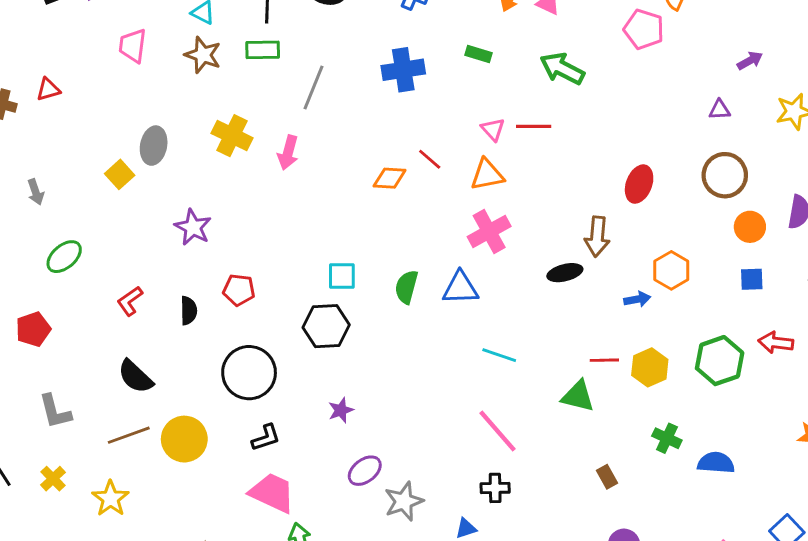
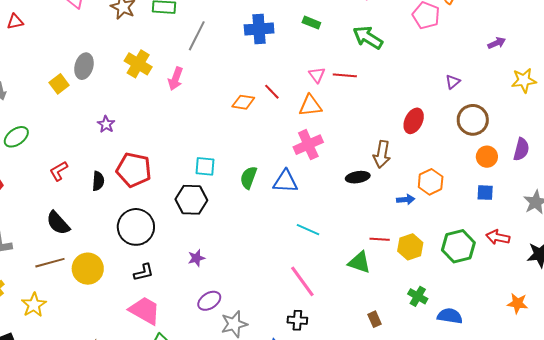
purple triangle: (720, 110) -> (453, 82), moved, turned -42
purple star: (193, 227) -> (106, 124), size x0.7
red pentagon: (239, 290) -> (134, 170), size x1.6

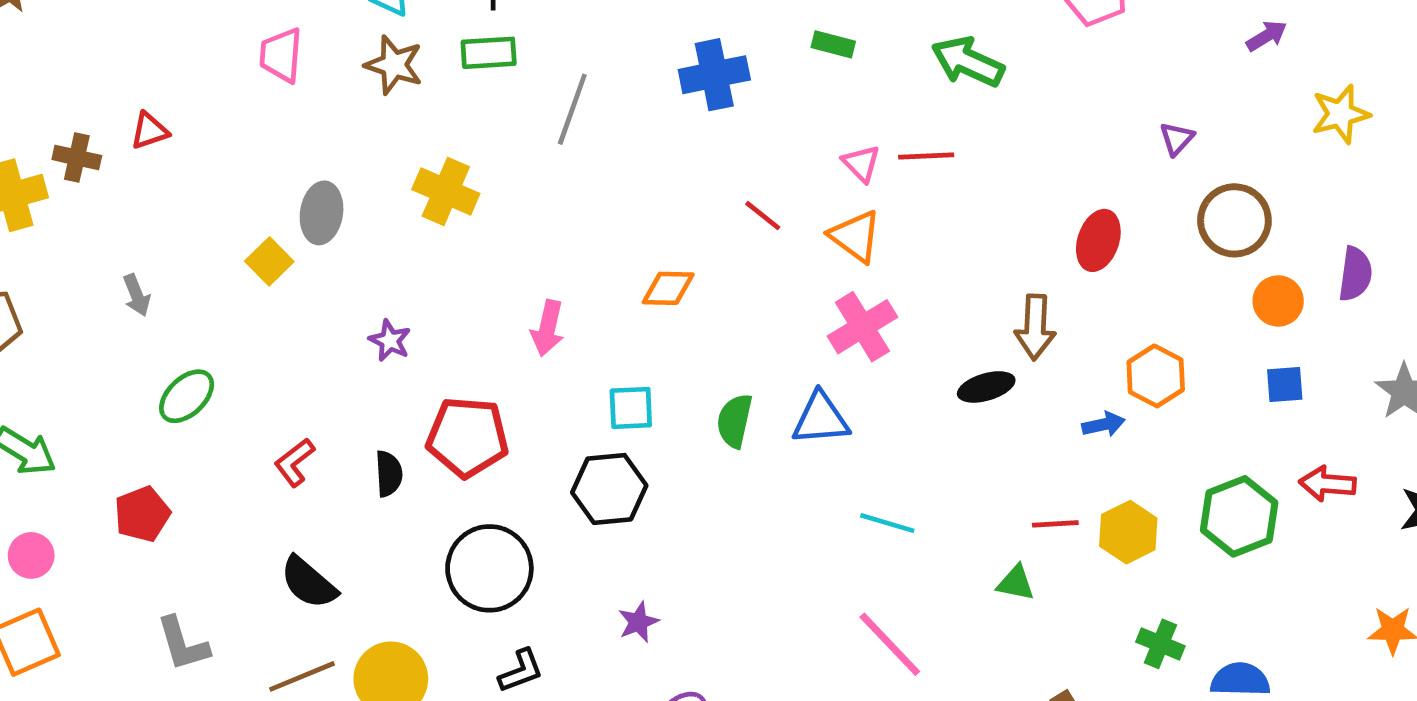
pink arrow: (175, 79) -> (548, 328), moved
orange diamond: (243, 102) -> (668, 288), moved
orange triangle: (310, 106) -> (855, 236), turned 50
green triangle: (359, 262) -> (1016, 583), size x0.7

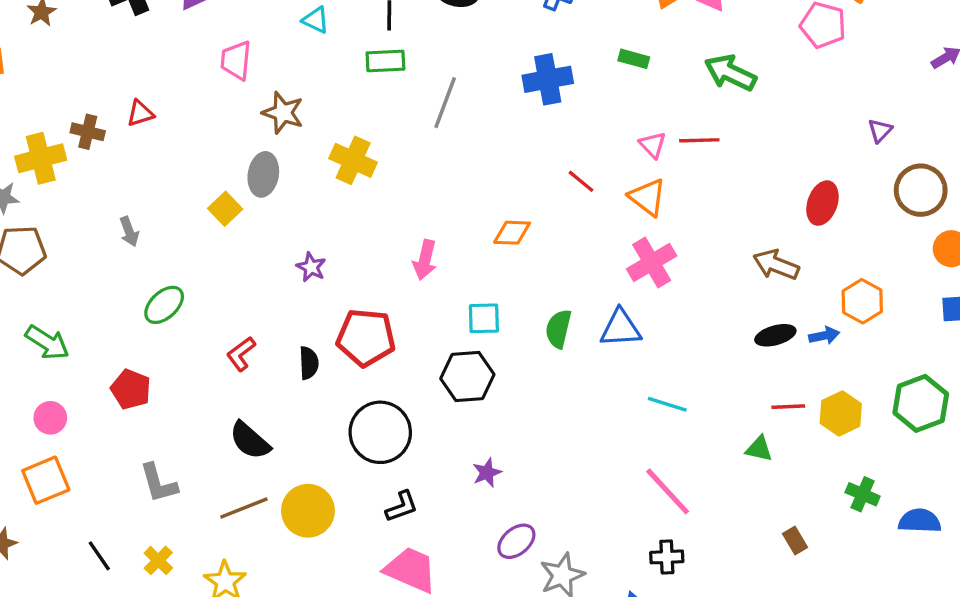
brown star: (394, 65) -> (283, 113), moved
brown arrow: (1035, 327) -> (776, 265), turned 108
black ellipse: (986, 387) -> (775, 335), moved
red pentagon: (142, 514) -> (131, 389), turned -30

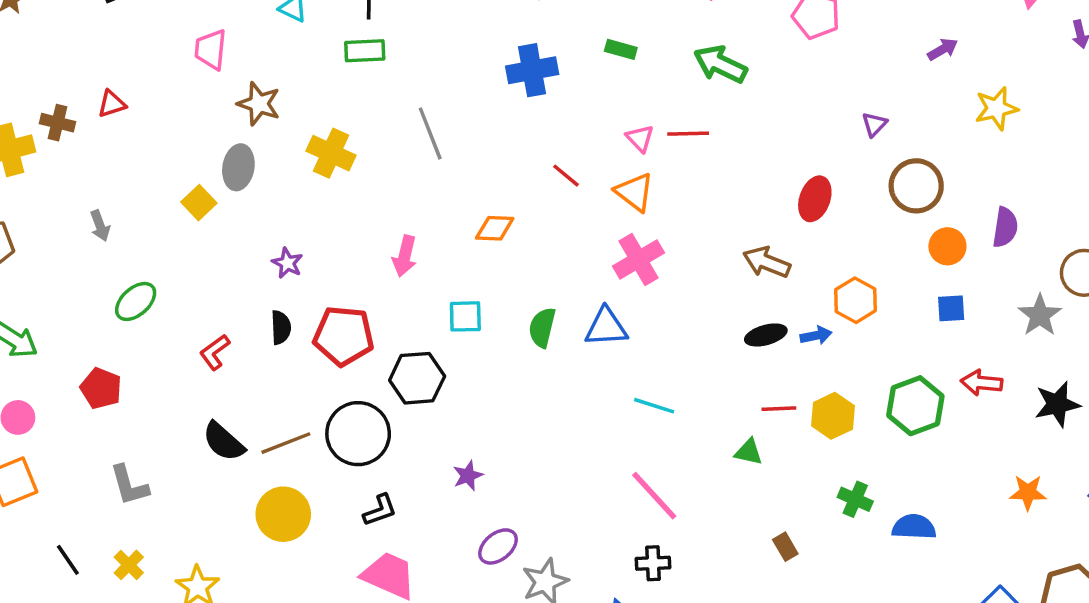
gray line: (445, 103) -> (430, 133), moved, turned -42
black semicircle: (309, 363) -> (281, 327), moved
black hexagon: (467, 376) -> (417, 378), moved
brown line: (244, 508) -> (286, 443), moved

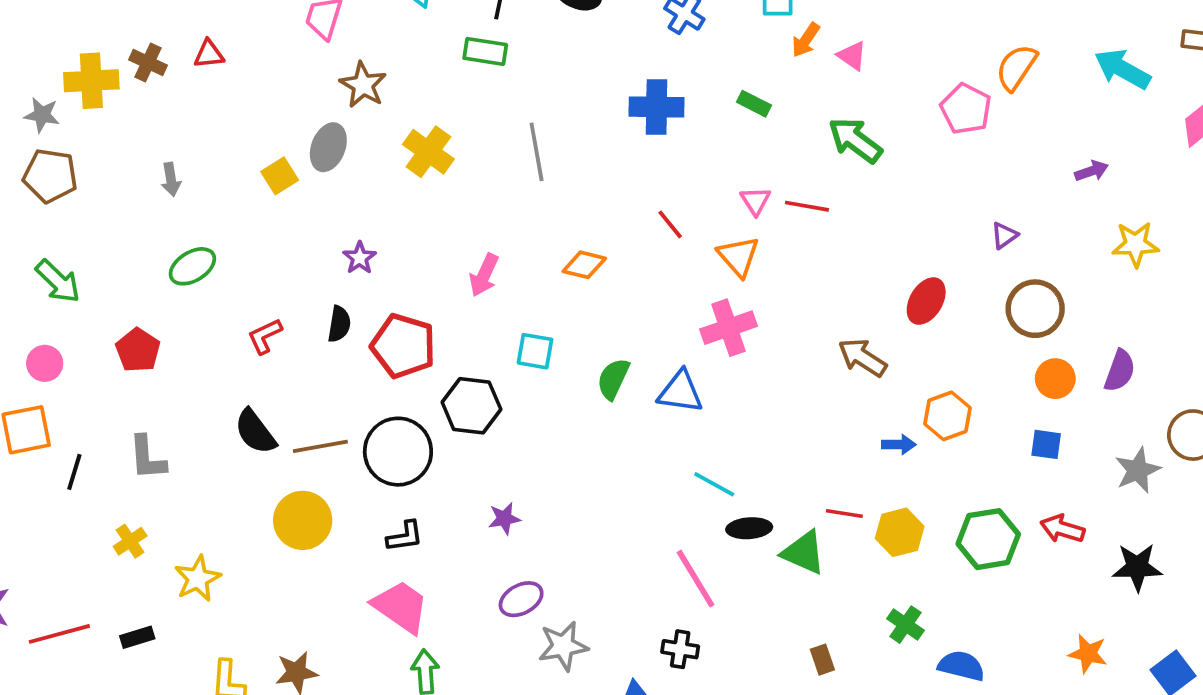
black ellipse: (766, 335) -> (749, 528), moved
green triangle: (749, 452) -> (804, 553), size x1.5
black line: (68, 560) -> (74, 472), moved, turned 40

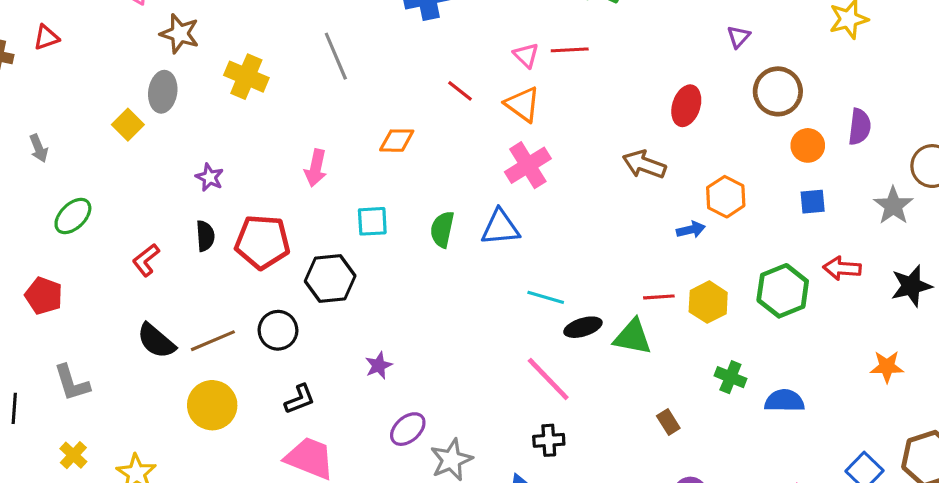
black circle: (398, 452) -> (278, 330), size x0.7

